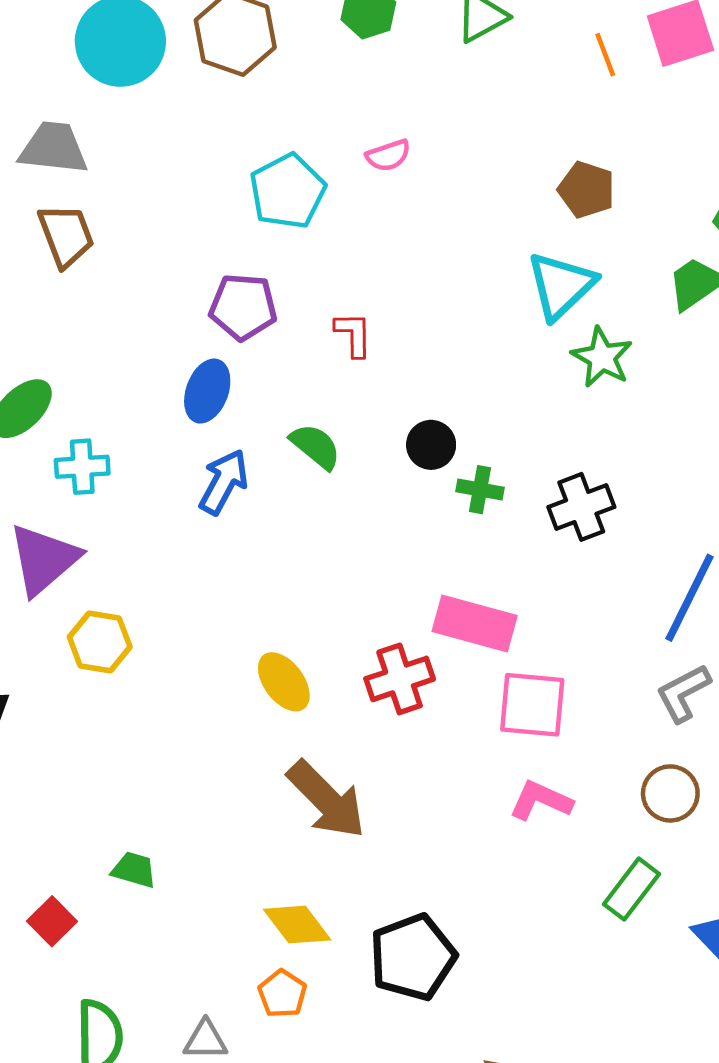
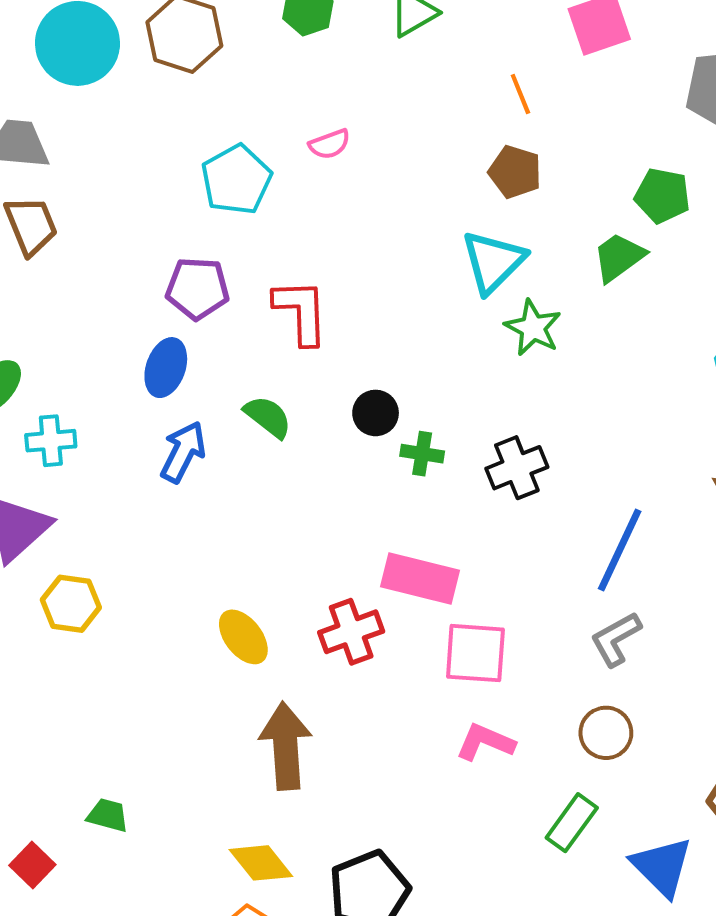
orange line: (605, 55) -> (520, 94), moved
red L-shape: (354, 334) -> (301, 312), size x1.6
brown arrow: (326, 800) -> (286, 746), turned -138

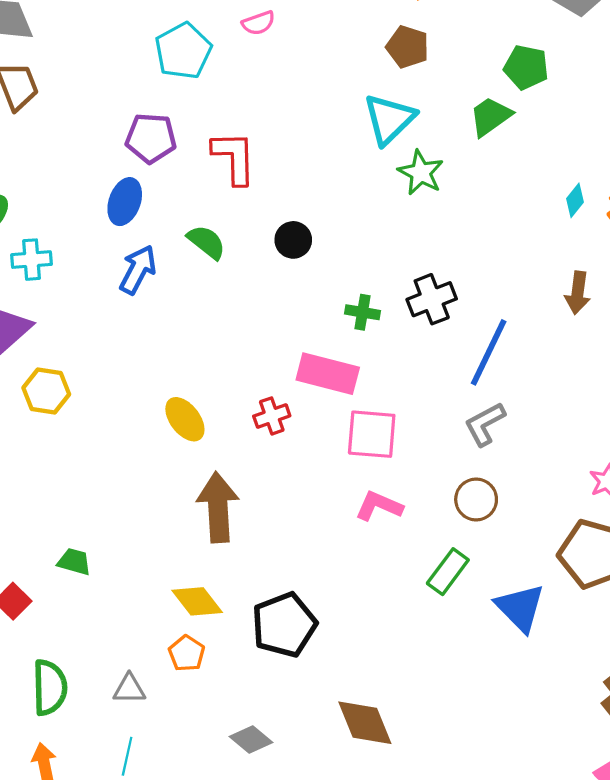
green cross: (422, 454) -> (362, 312), moved
black cross: (517, 468) -> (432, 299), moved
red cross: (351, 632) -> (272, 416), size x0.7

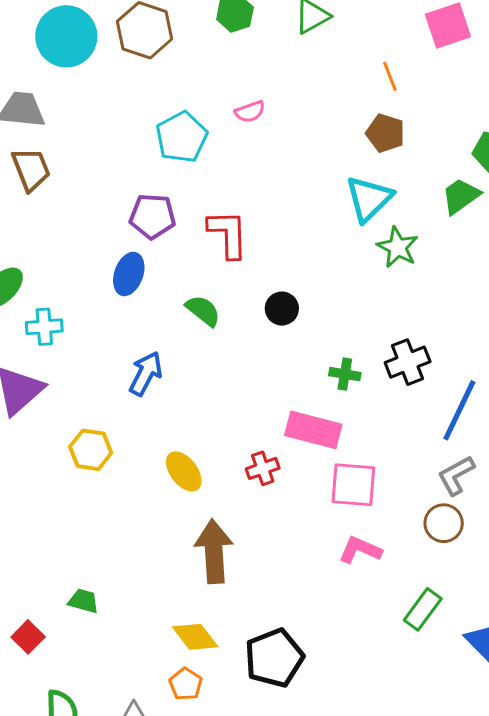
blue arrow: (138, 270) -> (146, 374), moved
yellow hexagon: (46, 391) -> (91, 450), moved
brown circle: (476, 499) -> (444, 523), moved

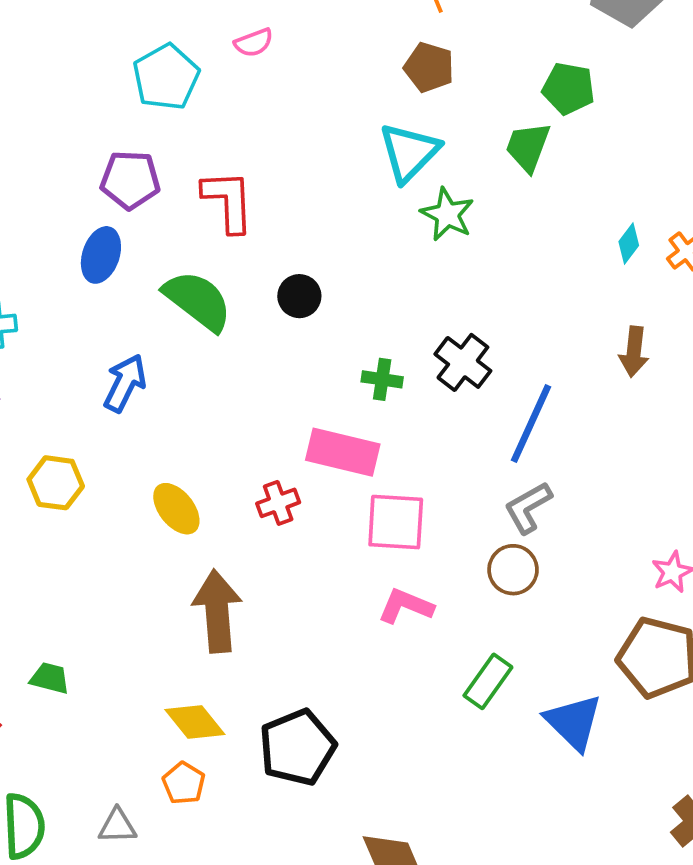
green trapezoid: (461, 196) -> (528, 147), turned -33
green semicircle: (203, 311) -> (198, 301), size x1.5
black cross: (408, 362) -> (463, 362), turned -30

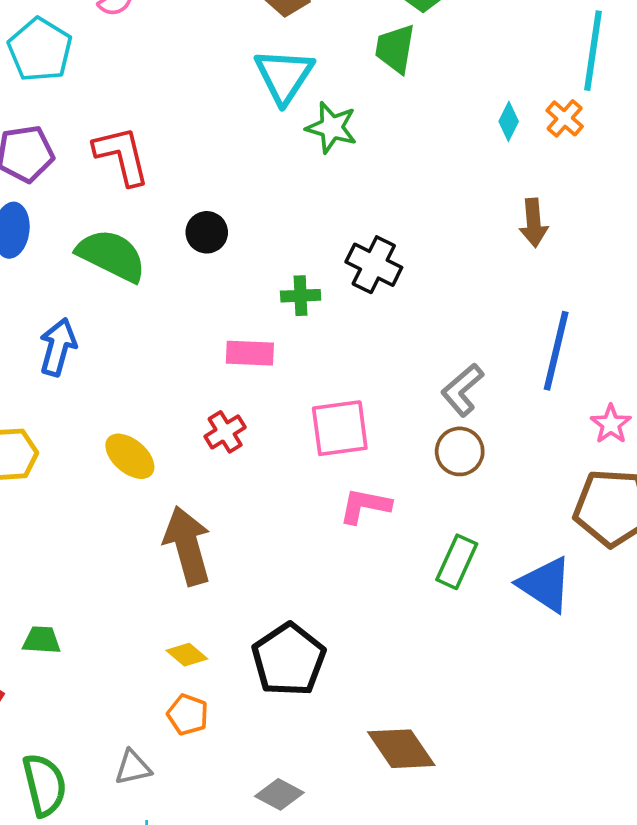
blue line: (531, 423) -> (556, 351), moved
pink rectangle: (343, 452) -> (250, 353), moved, size x0.7
yellow diamond: (195, 722) -> (187, 655), size x0.7

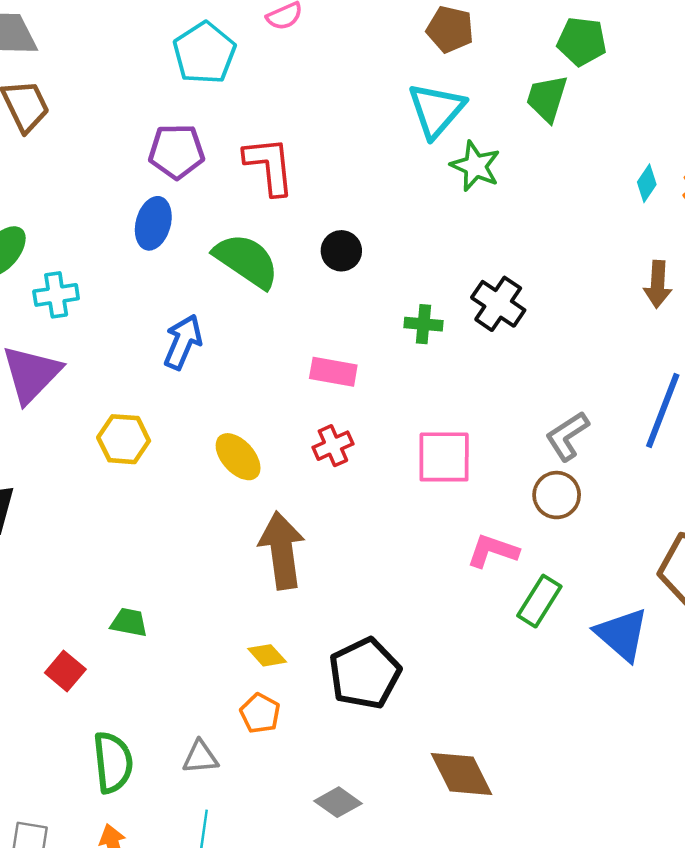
pink rectangle: (250, 353) -> (333, 372), moved
pink L-shape: (365, 506) -> (493, 551), moved

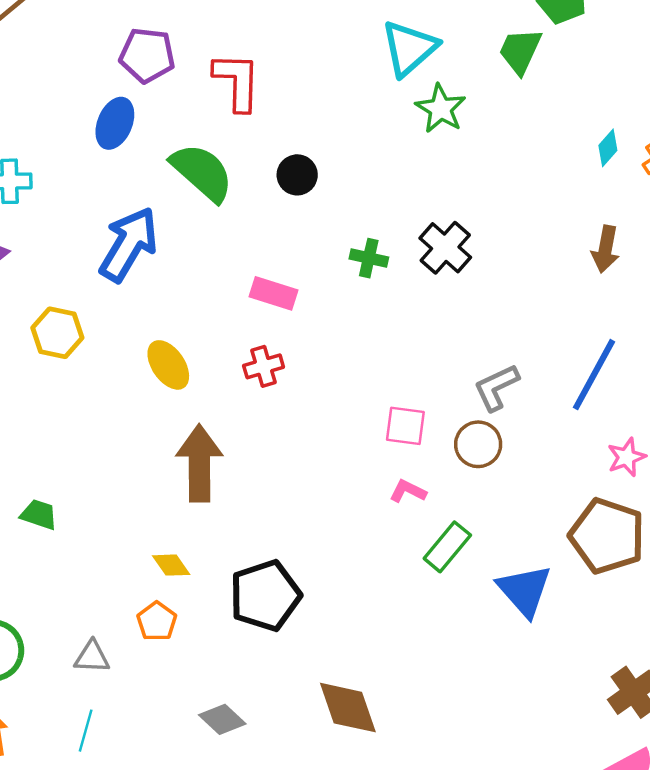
blue arrow: (183, 342) -> (129, 244), size x1.4
pink square: (444, 457) -> (405, 426), moved, size x0.7
pink L-shape: (493, 551) -> (408, 491), size x0.7

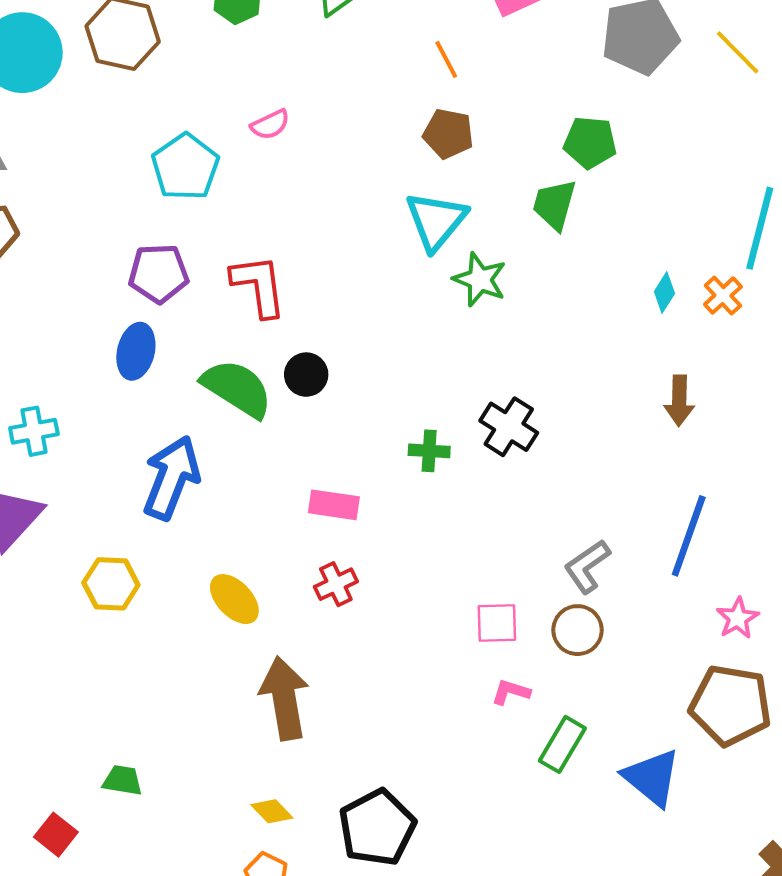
black circle: (297, 175) -> (306, 375), moved

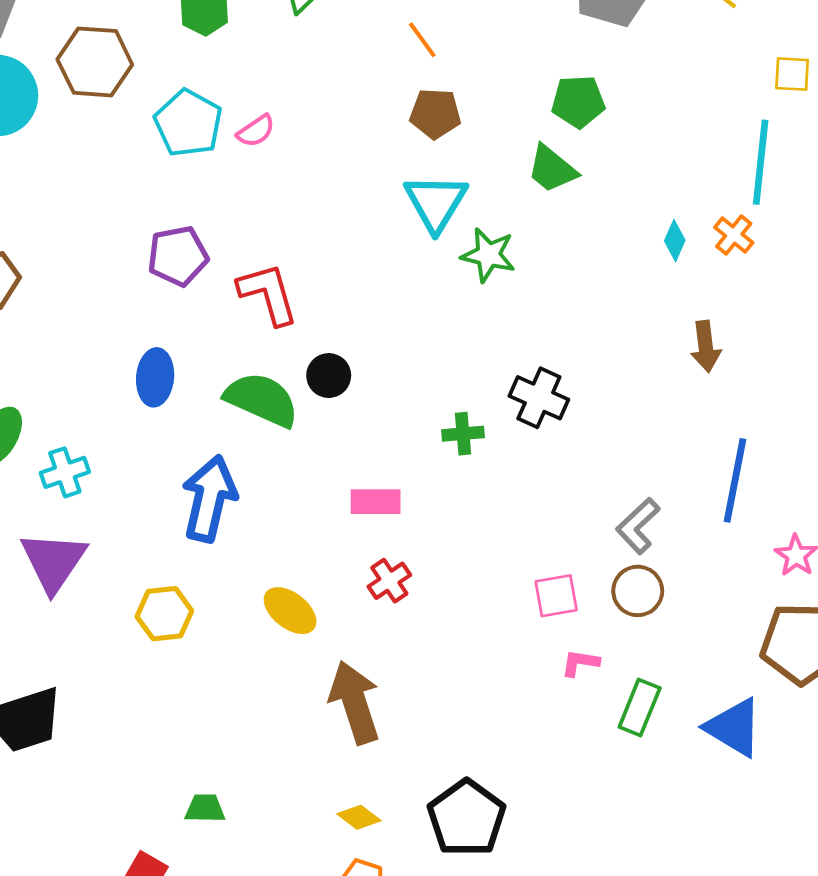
cyan pentagon: (185, 167) -> (188, 123), moved
green trapezoid: (554, 205) -> (552, 169), turned -58
purple pentagon: (159, 273) -> (178, 256), moved

